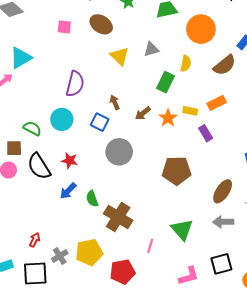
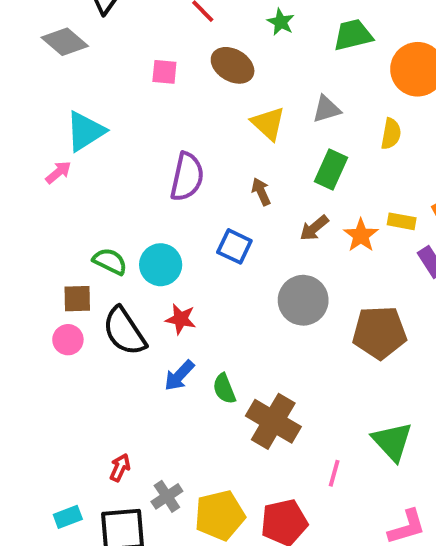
green rectangle: (165, 82) -> (331, 169), moved
brown arrow: (115, 102) -> (261, 192), moved
cyan circle: (62, 119) -> (161, 265), moved
gray circle: (119, 152) -> (303, 300), moved
yellow pentagon: (89, 252) -> (220, 515), moved

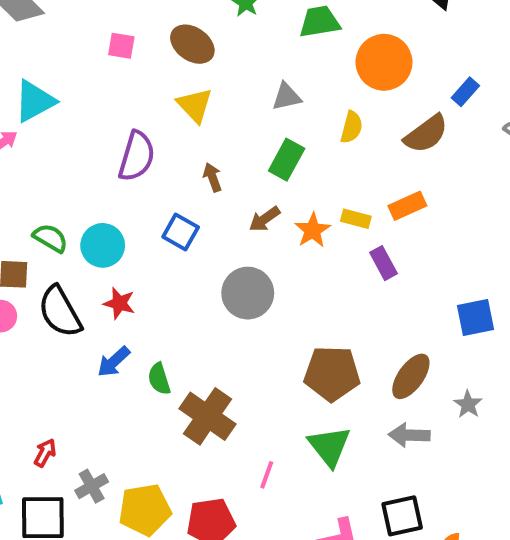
yellow triangle: (268, 123) -> (195, 105), moved
brown pentagon: (379, 333) -> (332, 373), moved

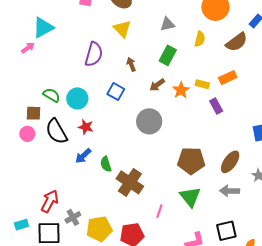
red arrow: (45, 453) -> (50, 201), size x1.6

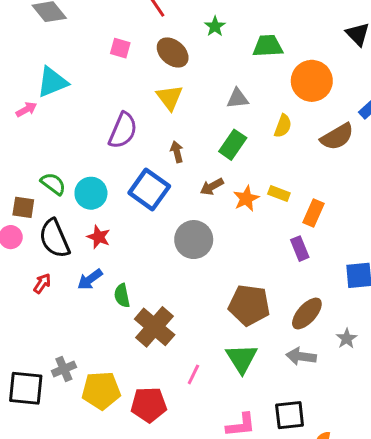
orange rectangle: (228, 78) -> (313, 213), moved, turned -48
blue square: (116, 92) -> (149, 190), size x1.5
purple rectangle: (216, 106) -> (300, 249), moved
red arrow: (50, 201) -> (42, 283), moved, size x0.6

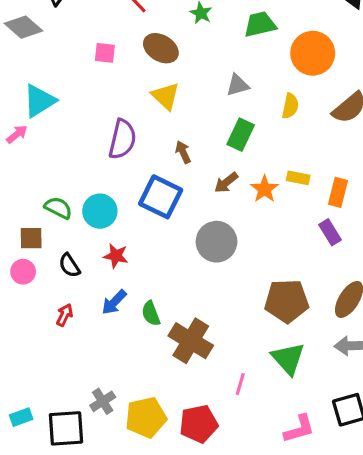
black semicircle: (54, 238) -> (69, 265), size x0.6

